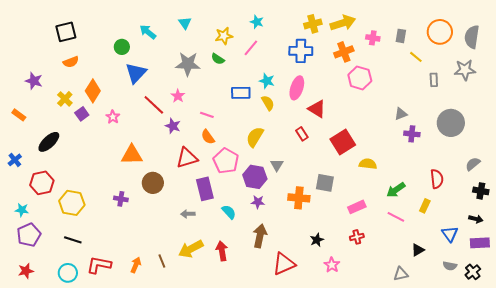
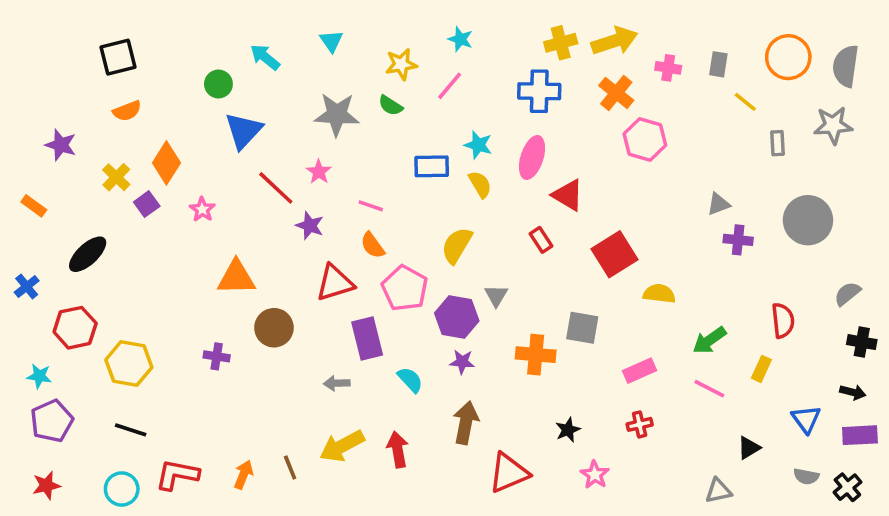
orange cross: (344, 52) -> (616, 93), turned -30

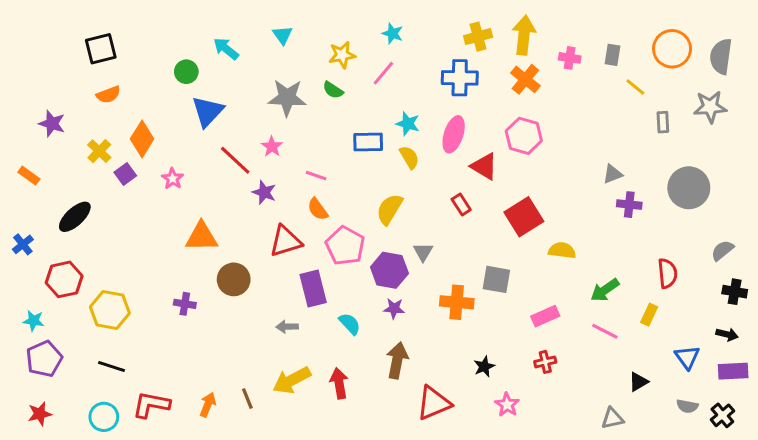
yellow arrow: (614, 41) -> (524, 35), turned -66
pink hexagon: (645, 140) -> (524, 136), moved

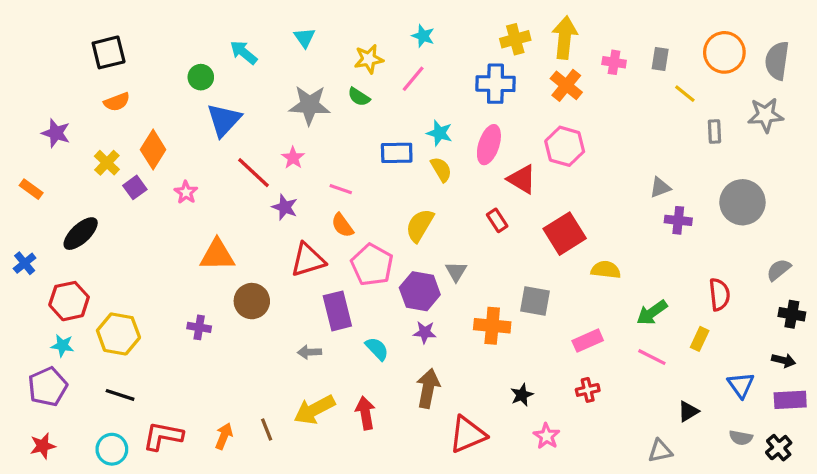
cyan star: (34, 321) -> (62, 346), moved

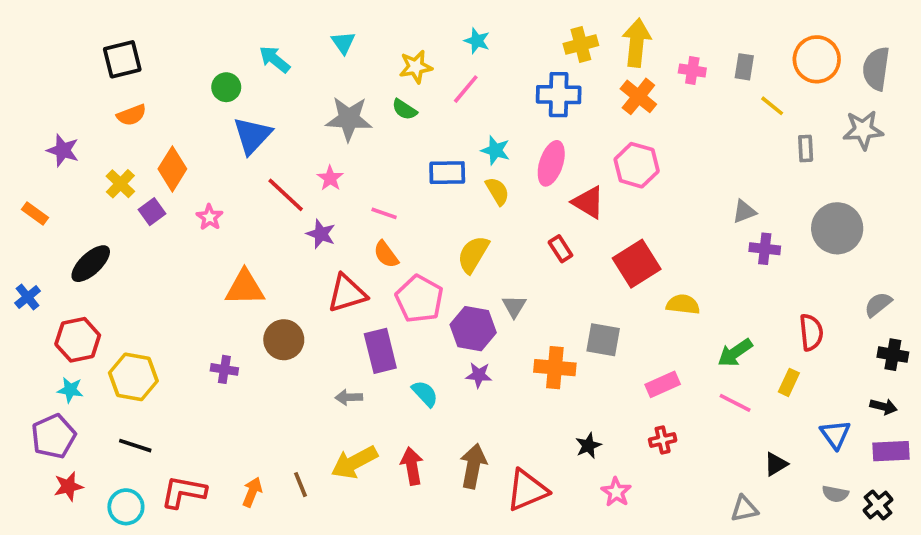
brown arrow: (428, 388) -> (473, 466), moved
red star: (43, 446) -> (68, 486), moved

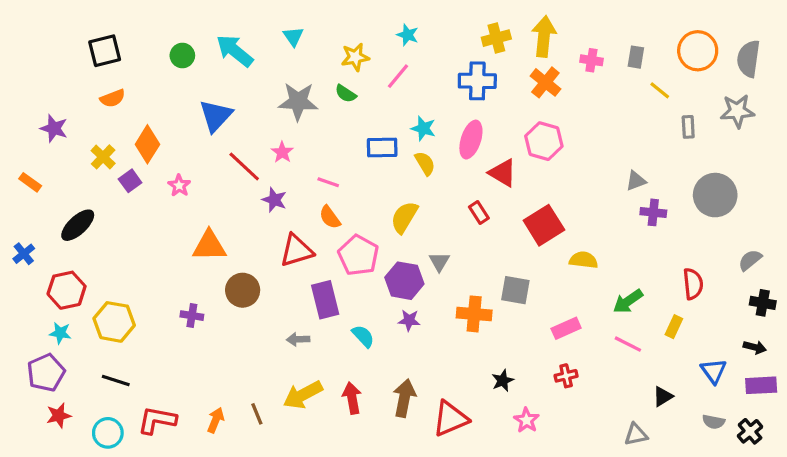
cyan arrow: (275, 59) -> (235, 51), size x1.4
green circle: (226, 87) -> (182, 56), moved

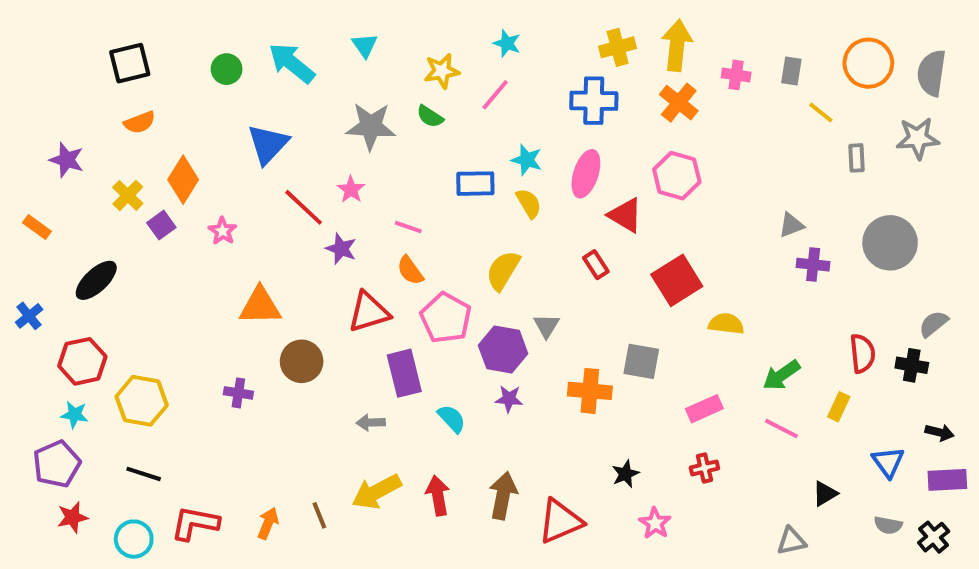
black cross: (763, 303) -> (912, 365), moved

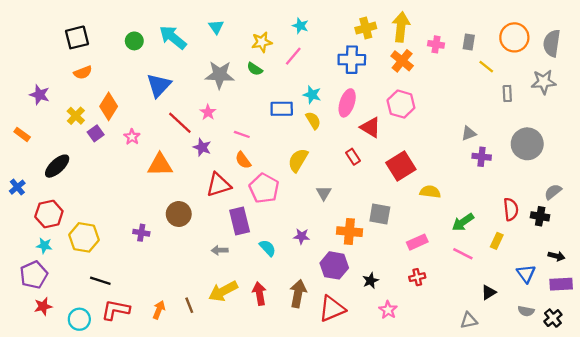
orange triangle: (260, 306) -> (160, 165), moved
purple hexagon: (503, 349) -> (334, 265), moved
black line: (144, 474) -> (100, 281), moved

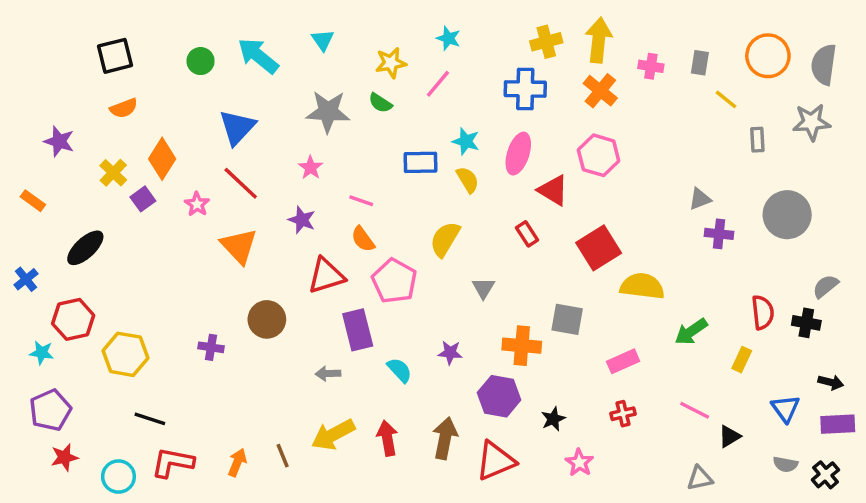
red line: (180, 123) -> (241, 183), moved
orange triangle: (160, 165) -> (239, 246), turned 48
yellow semicircle: (430, 192) -> (642, 286), size x1.4
cyan star: (44, 246) -> (42, 353), moved
pink line: (463, 254) -> (695, 410), moved

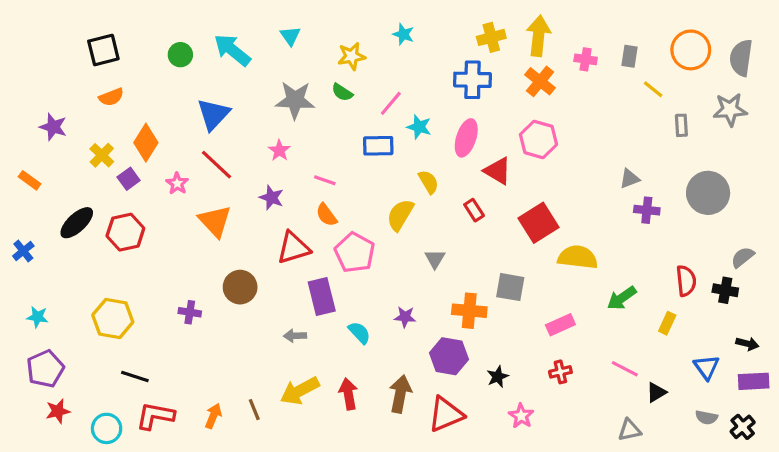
pink line: (438, 84) -> (391, 103), moved
yellow semicircle: (468, 180) -> (429, 182), moved
red hexagon: (73, 319) -> (125, 232), moved

